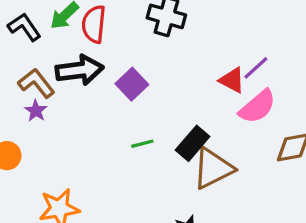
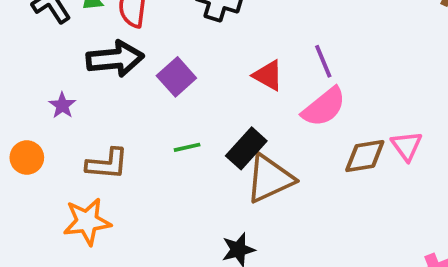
purple line: (256, 68) -> (323, 61), turned -72
red triangle: (232, 80) -> (268, 75), moved
brown L-shape: (36, 83) -> (107, 164), moved, turned 132

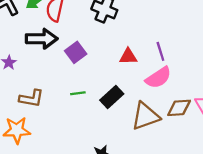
red triangle: (268, 75) -> (128, 57), turned -36
brown triangle: (270, 179) -> (145, 116), moved

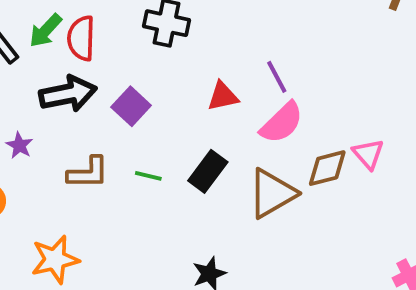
green line: (78, 93) -> (148, 176), turned 32
brown L-shape: (31, 98) -> (88, 173), moved

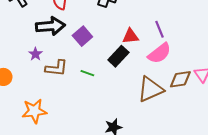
purple star: (19, 145) -> (35, 54), moved
black rectangle: (208, 171) -> (118, 56), moved

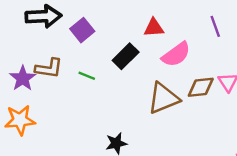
purple line: (159, 29) -> (215, 26), moved
red triangle: (130, 36) -> (154, 28), moved
purple star: (35, 54) -> (23, 78), moved, size x1.5

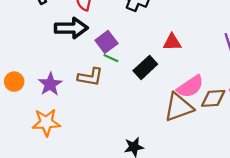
pink semicircle: (176, 54) -> (190, 87), moved
brown L-shape: (49, 68) -> (90, 77), moved
green line: (87, 76) -> (111, 58), moved

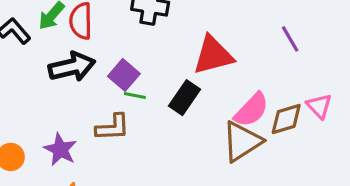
red triangle: (172, 42) -> (213, 55), size x1.6

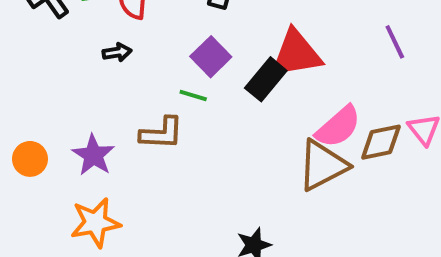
black arrow: (72, 67) -> (117, 52), size x0.5
purple square: (124, 75) -> (211, 57), moved
black rectangle: (184, 98) -> (266, 79), moved

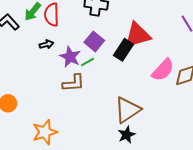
green line: (193, 96) -> (87, 62), turned -40
purple star: (93, 155) -> (70, 57), moved
brown triangle: (323, 165) -> (127, 110), moved

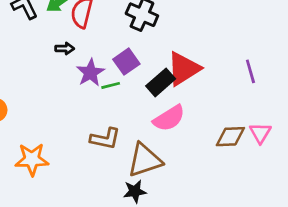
red triangle: (137, 35) -> (184, 69), turned -32
pink semicircle: (163, 70) -> (169, 118), moved
brown L-shape: (74, 83) -> (105, 139), moved

